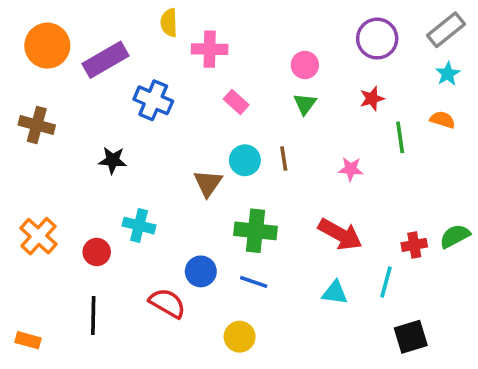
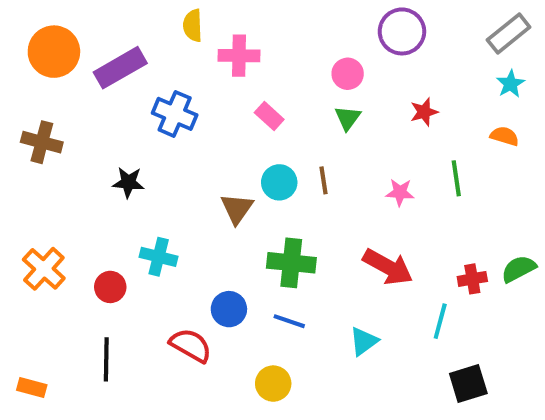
purple circle: (377, 39) -> (402, 31), moved
green line: (400, 137) -> (456, 178), moved
cyan triangle: (335, 293) -> (364, 341), moved, turned -44

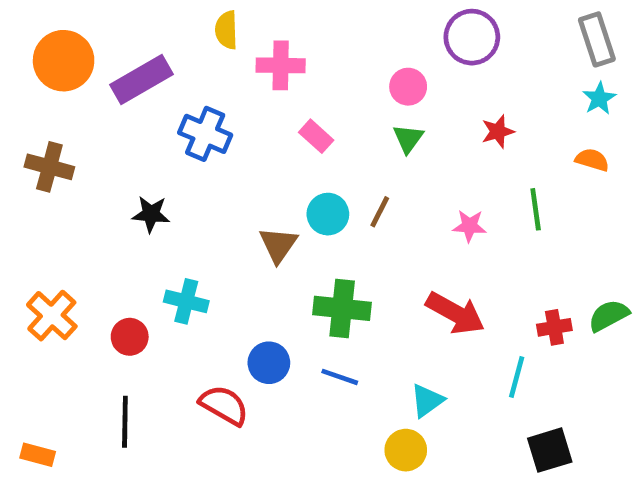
gray rectangle: (509, 34) -> (597, 39), turned -69
brown line: (323, 180) -> (380, 212), turned 36
yellow circle: (273, 384) -> (406, 450), moved

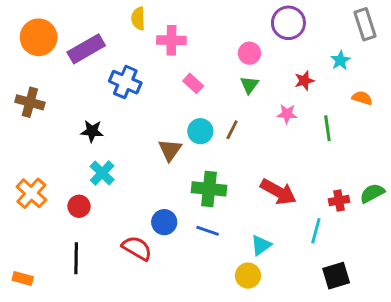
cyan star: (599, 98) -> (340, 60), moved
pink star: (469, 226) -> (287, 114), moved
cyan cross: (186, 301) -> (102, 173), moved, turned 30

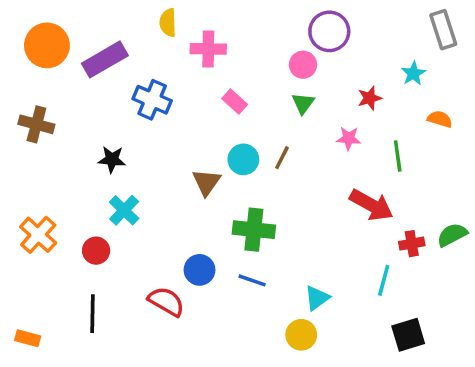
purple circle: (288, 23) -> (329, 31), moved
red arrow: (278, 192) -> (371, 205), moved

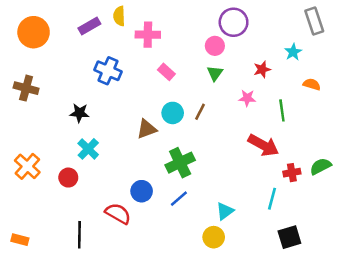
purple rectangle: (105, 59) -> (89, 26), moved, size x0.7
brown triangle: (207, 182) -> (147, 129), turned 35
green cross: (254, 230) -> (180, 163), turned -32
blue line: (252, 280) -> (179, 199), turned -60
black line: (93, 314) -> (79, 235), moved

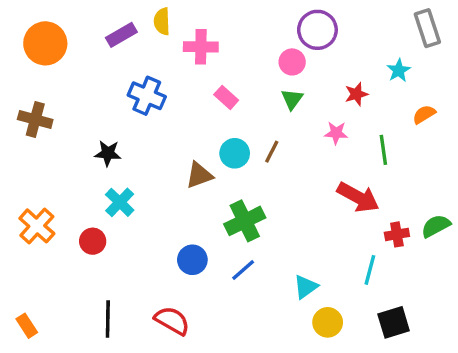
orange semicircle: (312, 84) -> (424, 114), turned -49
red semicircle: (118, 214) -> (172, 321), moved
yellow circle: (214, 237) -> (328, 322), moved
orange rectangle: (20, 240) -> (27, 326), turned 42

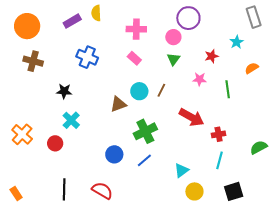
pink cross: (201, 47) -> (136, 29), moved
brown cross: (35, 119) -> (33, 61), moved
red arrow: (358, 197) -> (191, 117), moved
green semicircle: (436, 226) -> (259, 147), moved
red cross: (397, 234) -> (219, 134), moved

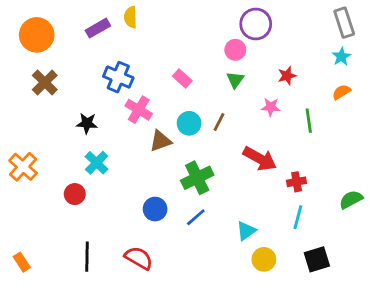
pink cross: (136, 29) -> (139, 110), moved, turned 30
cyan star: (237, 42) -> (341, 57), moved
brown cross: (33, 61) -> (45, 82), turned 30
orange cross: (22, 134) -> (23, 167), moved

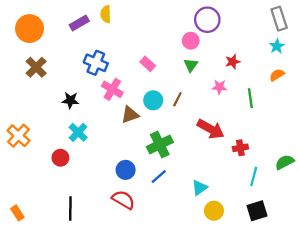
cyan line: (298, 217) -> (254, 177), moved
red semicircle: (139, 258) -> (123, 200), moved

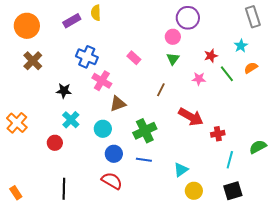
cyan star: (277, 46) -> (241, 46), moved
green line: (250, 98) -> (227, 74), moved, turned -30
cyan circle: (153, 100) -> (103, 129), moved
blue line: (159, 177) -> (144, 160), turned 49

